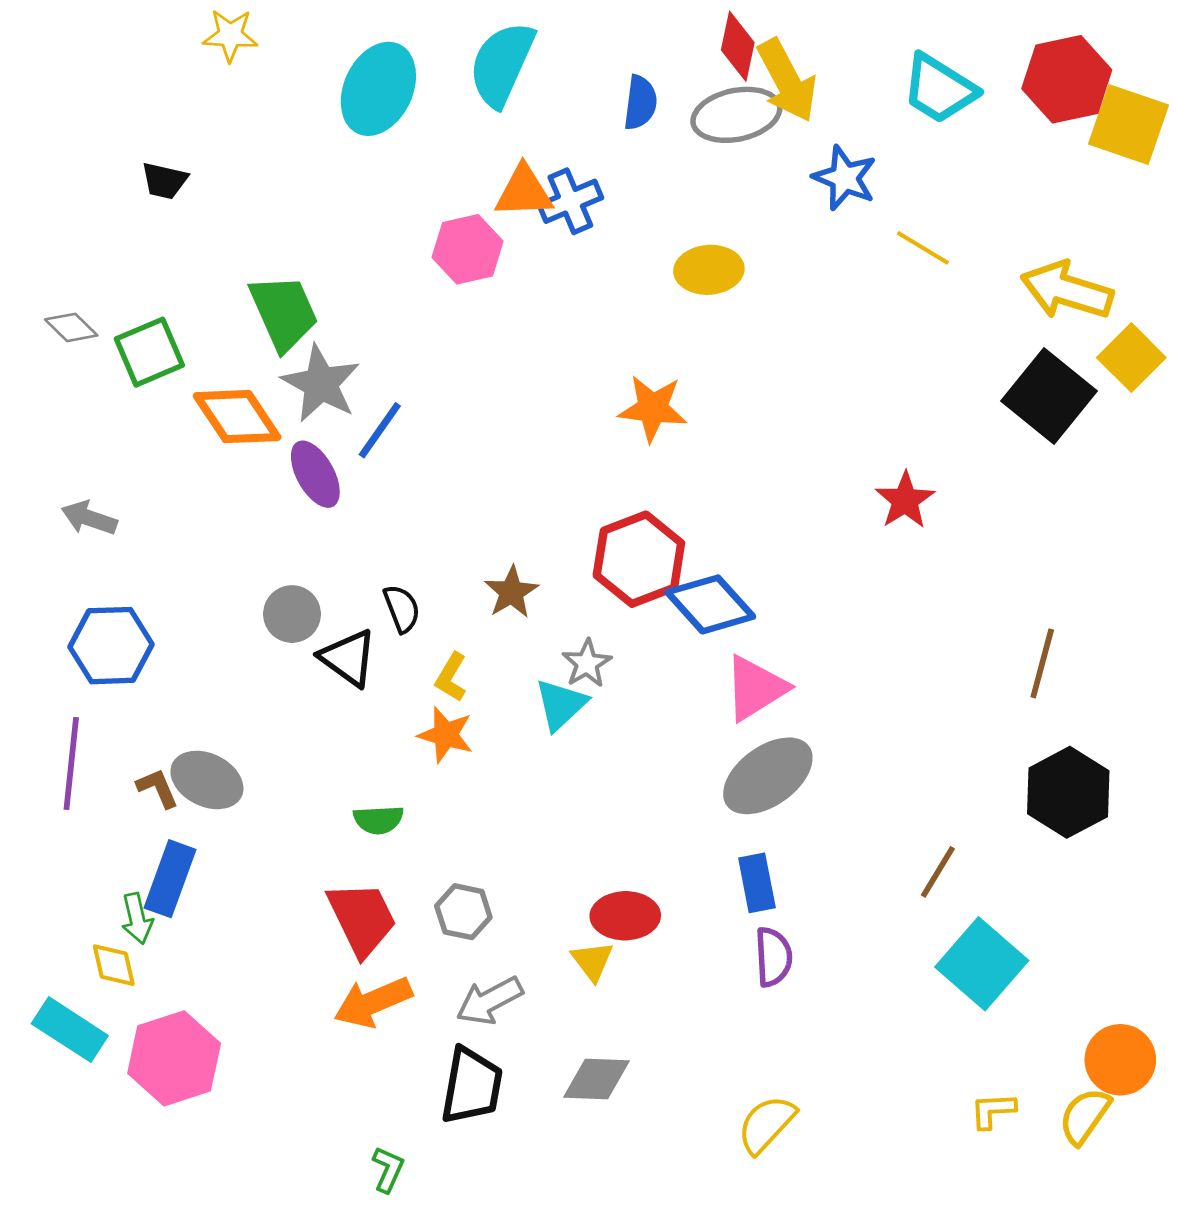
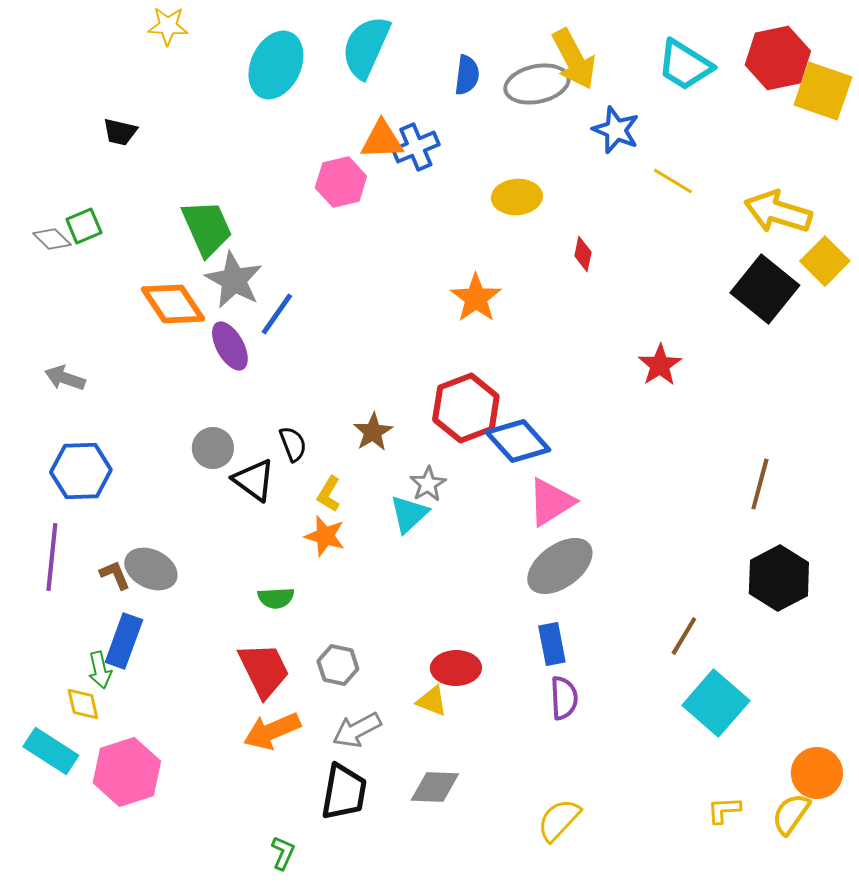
red diamond: (738, 46) -> (583, 254), moved, size x0.7
green square: (149, 352) -> (84, 226), moved, size x0.7
orange star: (653, 408) -> (476, 298), turned 30
yellow triangle: (592, 961) -> (432, 701), turned -32

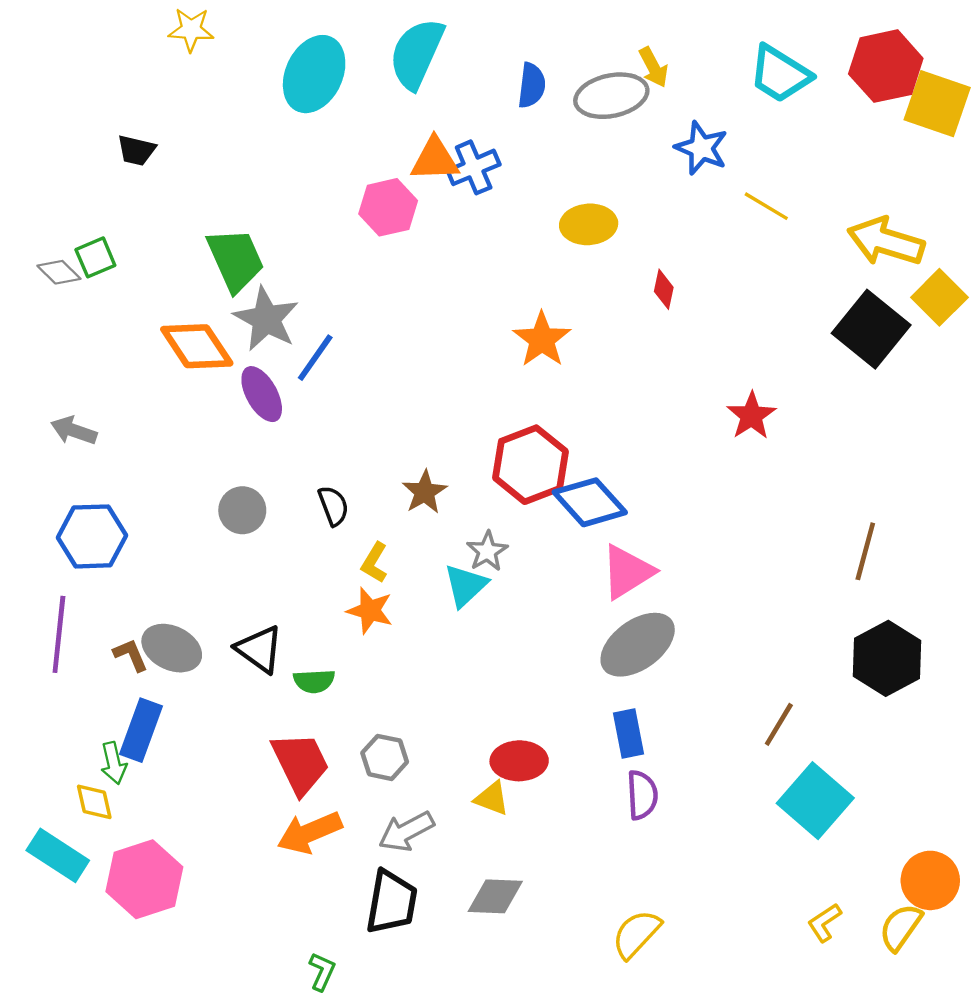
yellow arrow: (574, 59) -> (654, 67), size x0.6
black triangle: (254, 480) -> (259, 649), moved
yellow L-shape: (724, 810) -> (824, 923), turned -30

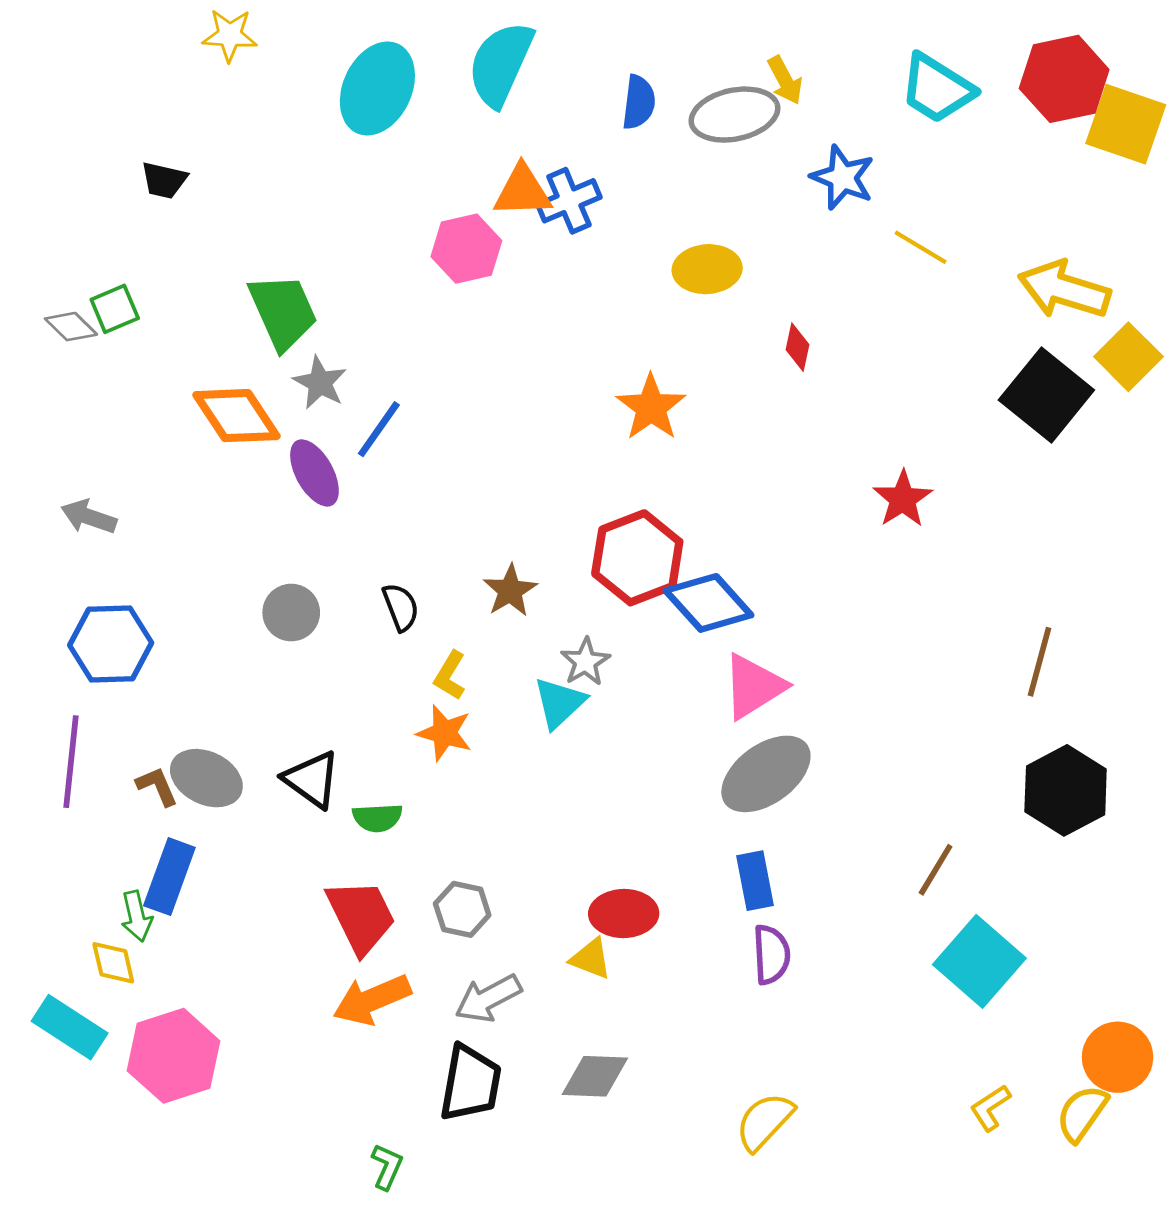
gray star: (266, 319) -> (320, 383), size x0.7

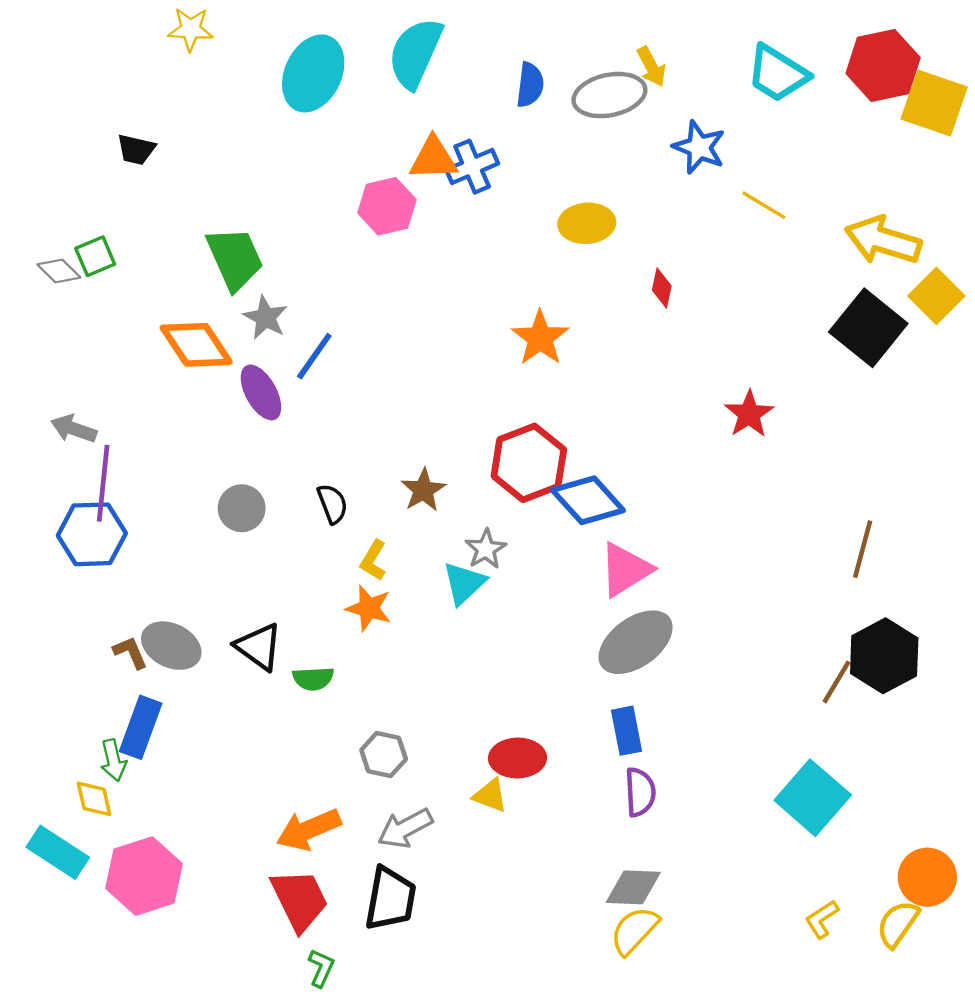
purple line: (71, 762) -> (103, 483), moved
brown line: (936, 870) -> (836, 682), moved
red trapezoid: (361, 916) -> (300, 900), moved
gray diamond: (595, 1076) -> (633, 887), moved

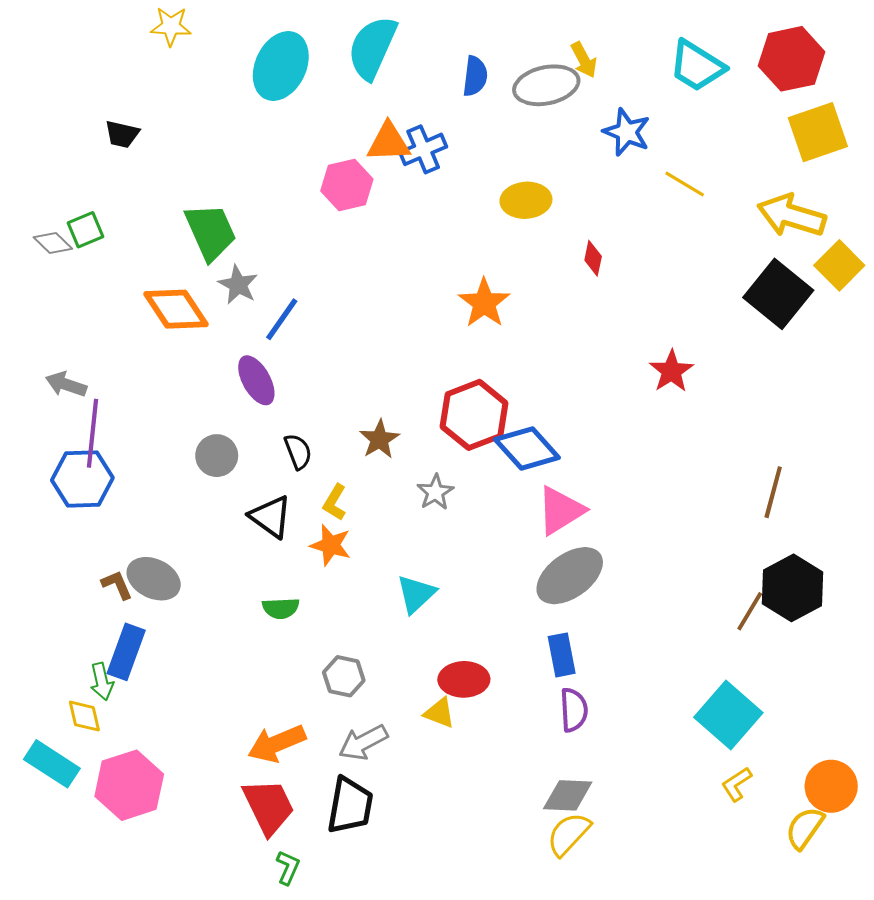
yellow square: (934, 103) -> (818, 132), moved, turned -38
purple ellipse: (261, 392) -> (256, 380), moved
cyan triangle: (464, 583) -> (416, 594), moved
black triangle: (259, 647) -> (271, 517), moved
yellow L-shape: (822, 919) -> (737, 784), moved

